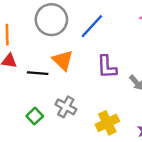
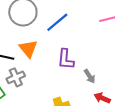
gray cross: (66, 107) -> (16, 77), moved, turned 30

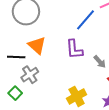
blue line: (57, 22) -> (85, 20), moved

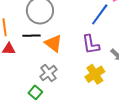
black line: (16, 57) -> (32, 36), moved
yellow cross: (77, 96) -> (95, 74), moved

